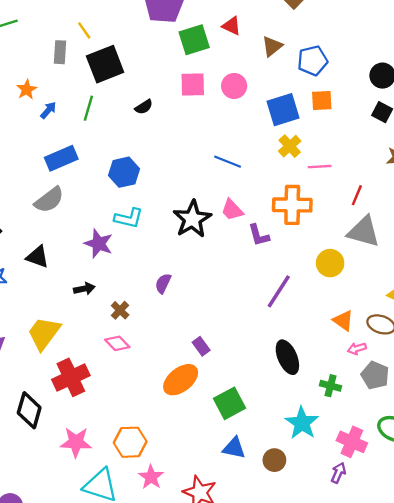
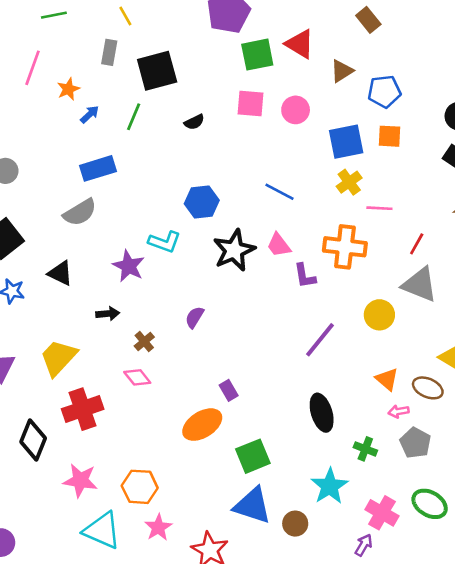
red triangle: (232, 26) -> (300, 44), size x1.4
yellow line: (84, 30) -> (125, 16), moved
blue hexagon: (124, 172) -> (202, 202), moved
blue triangle: (234, 448) -> (253, 506), size x1.5

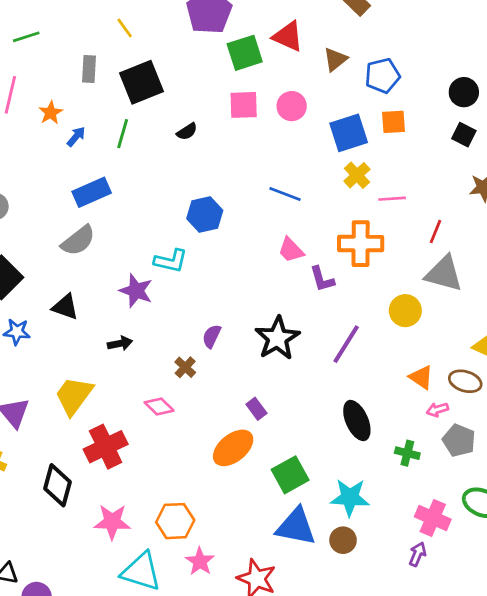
yellow line: (125, 16) -> (125, 28), moved
black star: (234, 250) -> (277, 338), moved
brown cross: (144, 342) -> (185, 367), moved
cyan star: (330, 486) -> (350, 497), moved, turned -30

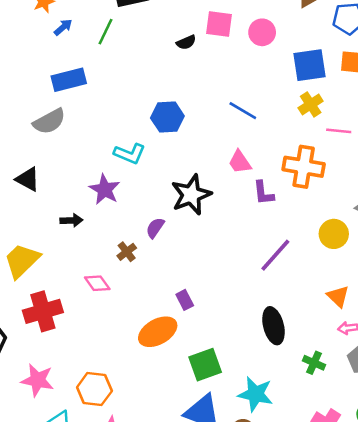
black semicircle: (187, 131) -> (186, 42), moved
purple star: (136, 291) -> (105, 189), moved
black star: (277, 338) -> (191, 195), moved

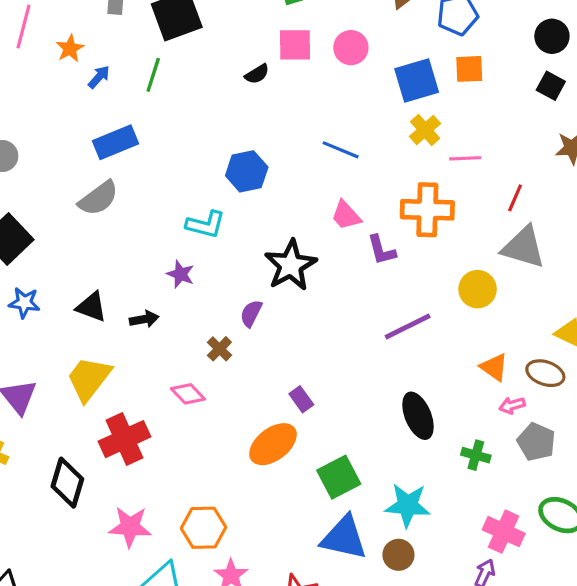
black triangle: (28, 179) -> (91, 307), moved
purple star: (105, 189) -> (181, 274), size x0.7
purple line: (275, 255) -> (408, 326), turned 30

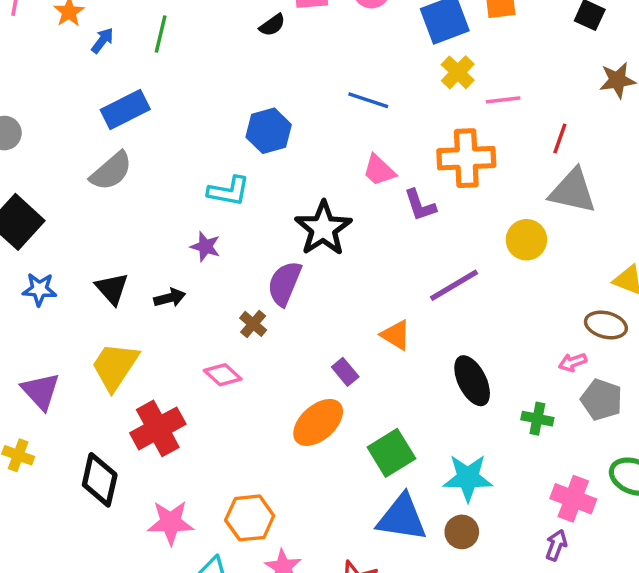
black triangle: (91, 307) -> (112, 289), turned 32
purple semicircle: (251, 313) -> (284, 283), size x1.5
orange triangle: (494, 367) -> (396, 335), moved

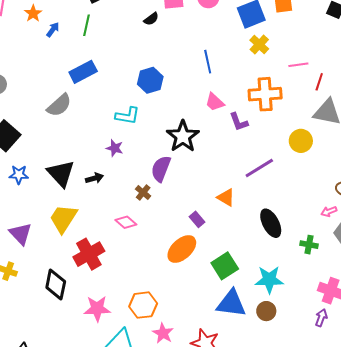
blue line: (368, 100) -> (208, 62), turned 60
pink line: (503, 100) -> (298, 65), moved
blue rectangle: (125, 109) -> (83, 72), moved
black triangle: (112, 289) -> (61, 173), size x1.4

